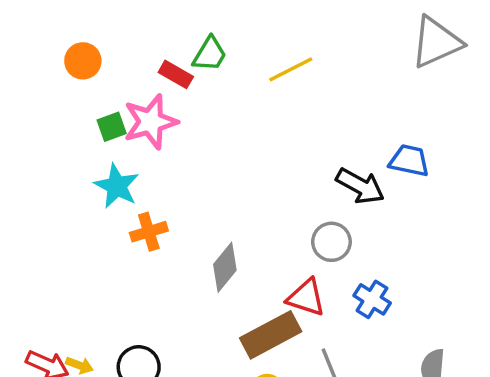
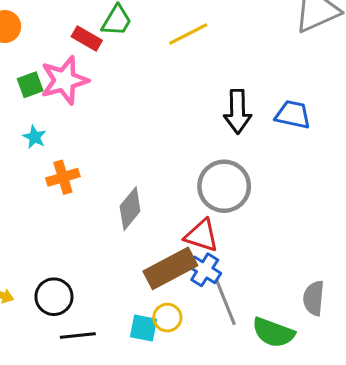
cyan star: (117, 186) -> (35, 137), size x0.6
black arrow: (360, 186) -> (238, 112), moved, turned 60
gray circle: (331, 242) -> (224, 186), size x1.5
blue cross: (372, 299) -> (205, 270), moved

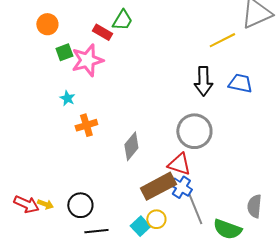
yellow line: (188, 34) -> (222, 40), moved
green square: (30, 85) -> (64, 52), moved
cyan square: (144, 328) -> (140, 226), turned 36

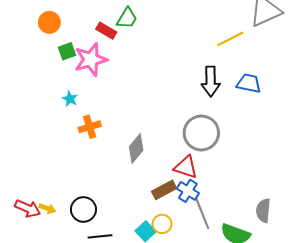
brown rectangle: (158, 186) -> (164, 190), size x0.7

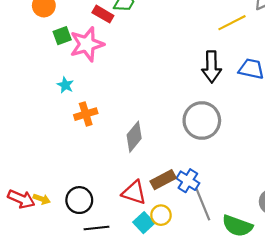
red triangle: (186, 167) -> (134, 193), moved

